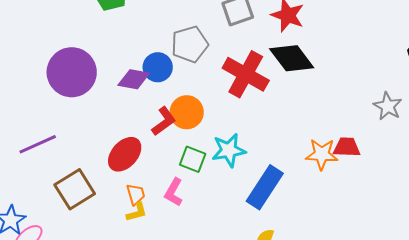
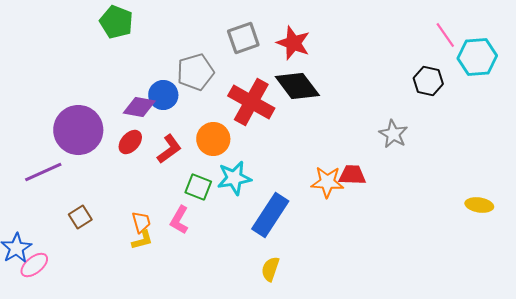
purple circle: (72, 72) -> (78, 130), moved
orange circle: (187, 112) -> (213, 139), moved
red ellipse: (125, 154) -> (130, 142), moved, size x0.7
brown square: (75, 189) -> (80, 217), size x0.6

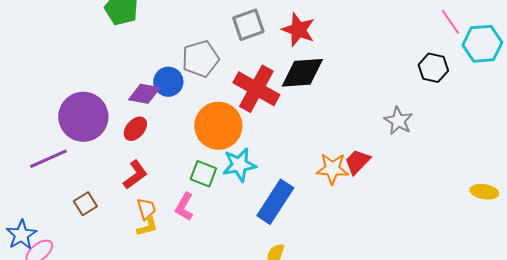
black diamond: (297, 86) -> (302, 73), turned -57
orange circle: (213, 139) -> (218, 126), size x1.4
red L-shape: (169, 149) -> (135, 175), moved
red trapezoid: (352, 175) -> (357, 162), turned -48

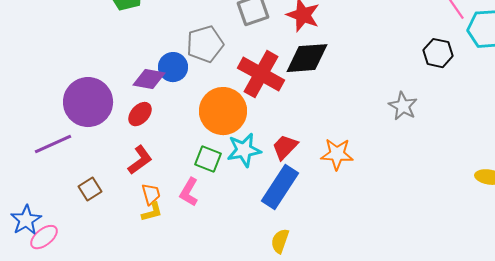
red trapezoid: (357, 162) -> (285, 147), moved

